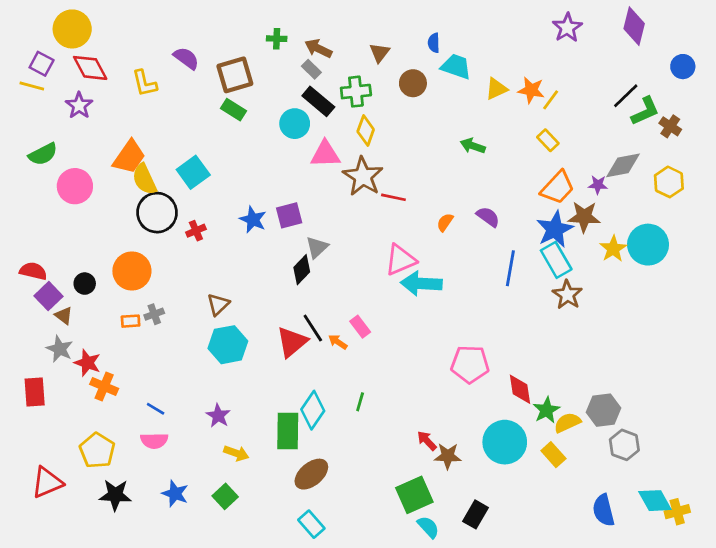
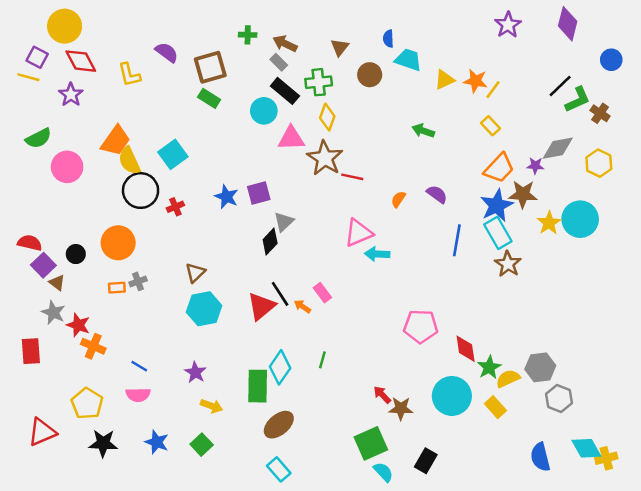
cyan arrow: (421, 284) -> (377, 254), size x0.7

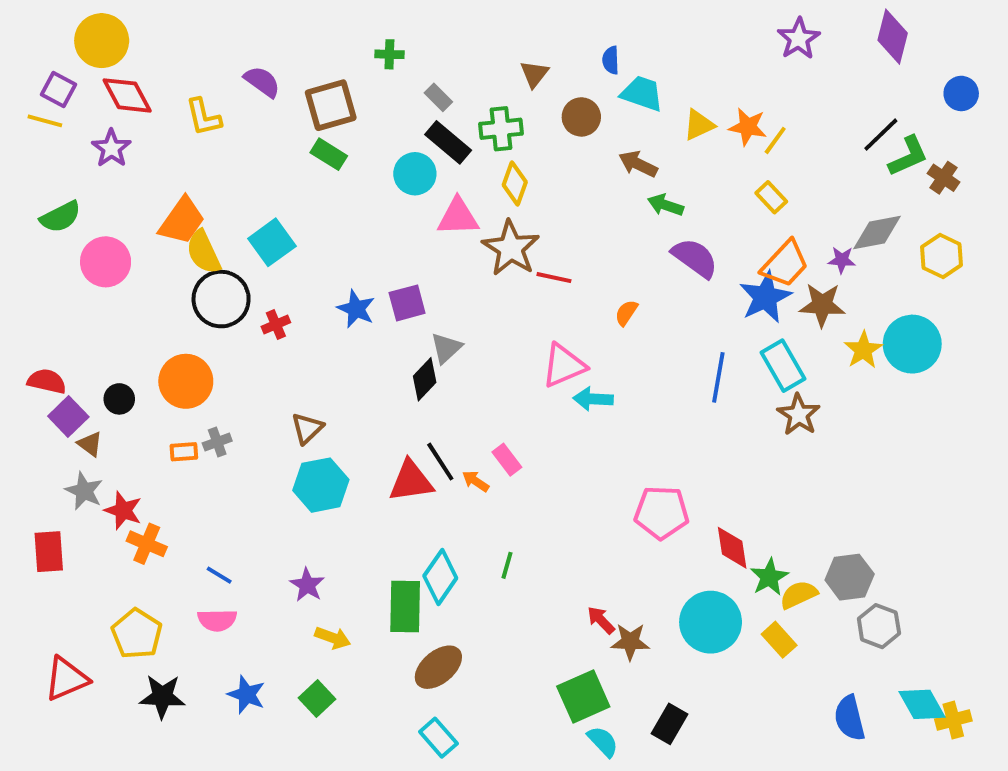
brown arrow: (285, 44) -> (638, 164), moved
purple semicircle: (437, 194) -> (695, 258), moved, size x1.4
blue star: (497, 205) -> (765, 297), moved
red triangle: (261, 306) -> (411, 481), turned 32

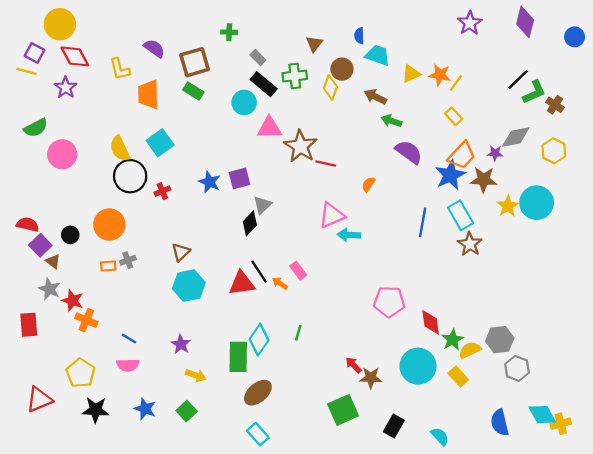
blue circle: (961, 93) -> (575, 37), moved
yellow diamond: (515, 184) -> (330, 88), moved
orange trapezoid: (182, 221) -> (149, 94), moved, turned 144
cyan semicircle: (603, 742) -> (440, 436), moved

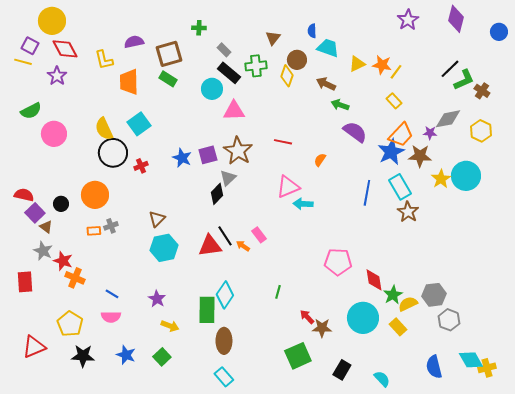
purple semicircle: (154, 48) -> (134, 42), turned -48
brown star: (301, 146) -> (238, 151), moved
green line: (298, 333) -> (278, 292), moved
brown ellipse: (258, 393) -> (224, 341), turned -50

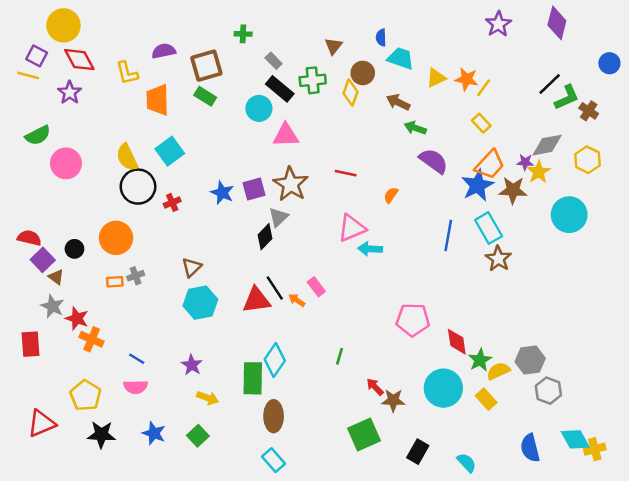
blue circle: (499, 32) -> (609, 63), moved
yellow star: (441, 179) -> (539, 172), moved

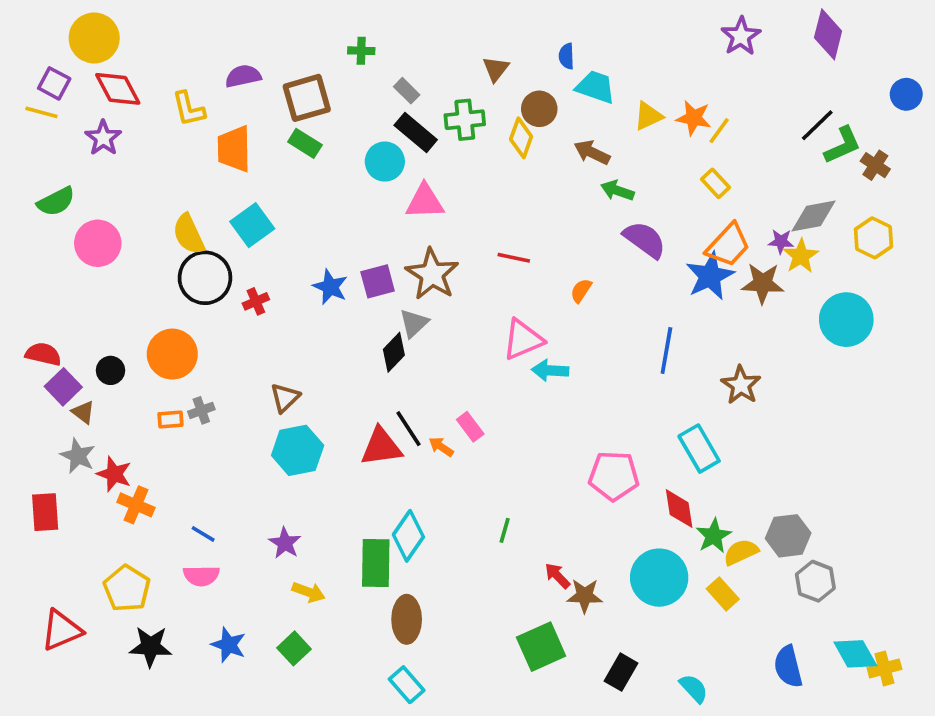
cyan rectangle: (489, 228) -> (699, 449), moved

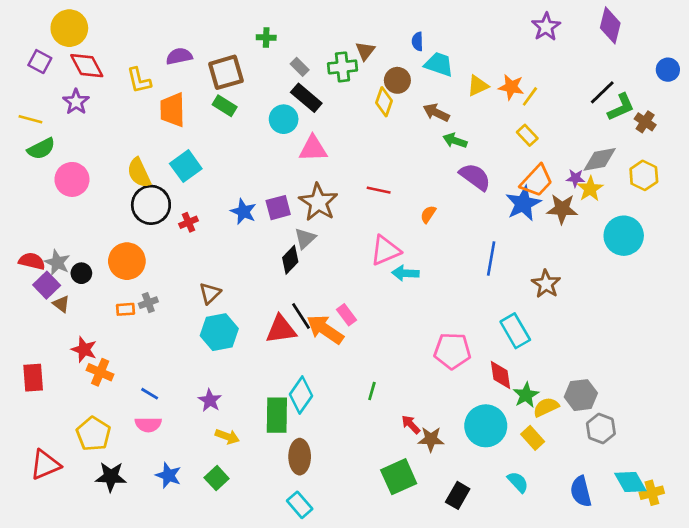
yellow line: (41, 112) -> (30, 119), moved
green cross: (465, 120) -> (342, 67), moved
orange arrow: (441, 447) -> (325, 329), size x2.0
gray star: (78, 456) -> (57, 262), moved
cyan semicircle: (694, 688) -> (518, 482), moved

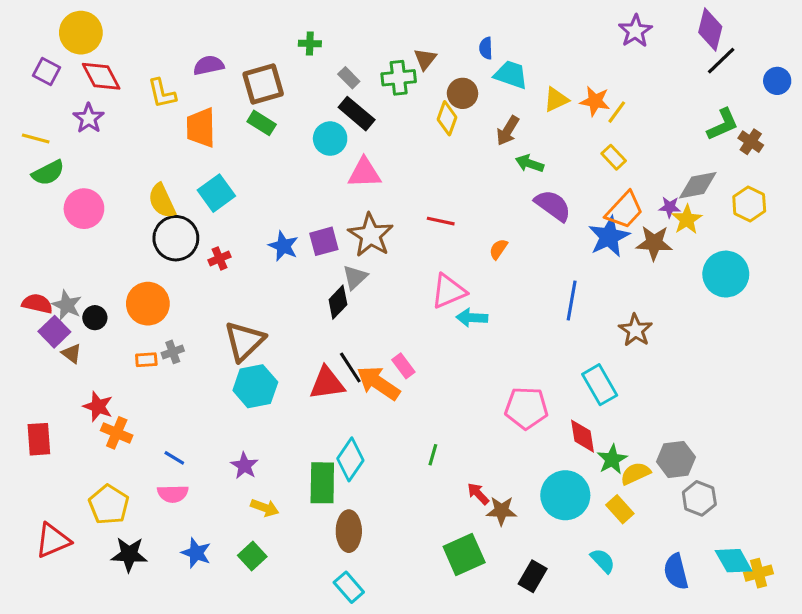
black line: (602, 92) -> (721, 61), moved
brown arrow: (436, 112) -> (508, 131), turned -85
brown triangle: (210, 293) -> (244, 341), size x1.6

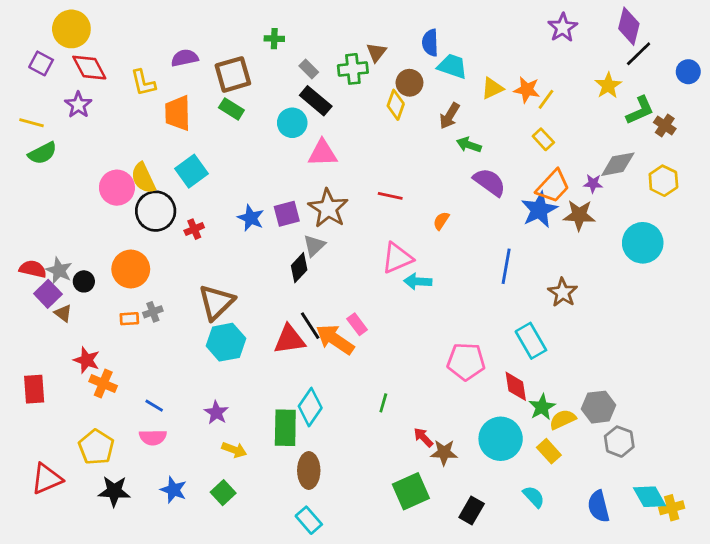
blue semicircle: (486, 48) -> (430, 43), size x1.4
pink circle: (84, 209) -> (117, 188), moved
yellow star: (687, 220) -> (608, 86), moved

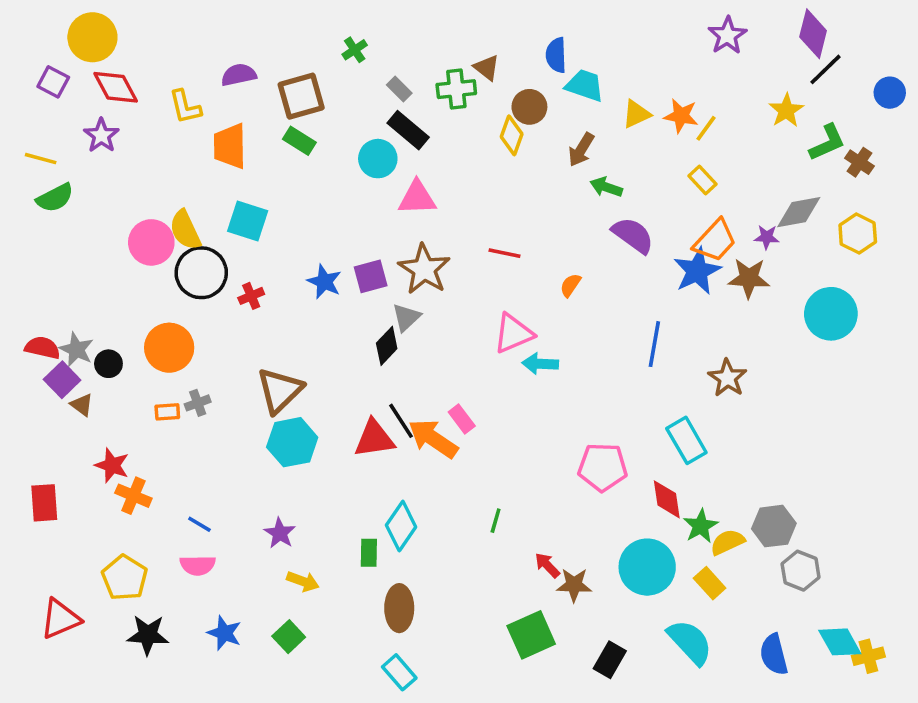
green cross: (274, 39) -> (355, 50), turned -36
brown triangle: (376, 52) -> (487, 68), turned -30
cyan square: (191, 171) -> (248, 221), turned -36
green rectangle: (285, 428) -> (369, 553), size x0.6
cyan semicircle: (534, 497) -> (690, 642), size x1.6

